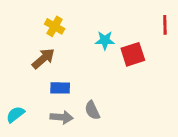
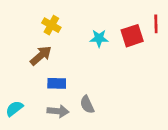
red square: (133, 54) -> (132, 36), moved

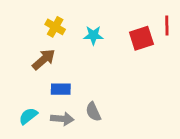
cyan star: (99, 38) -> (93, 35), moved
cyan semicircle: (14, 109) -> (28, 116), moved

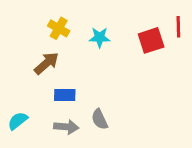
cyan semicircle: (28, 116) -> (18, 121), moved

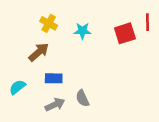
cyan semicircle: (18, 121) -> (17, 87), moved
gray arrow: (66, 127) -> (55, 105), turned -30

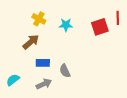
cyan semicircle: (17, 87) -> (13, 80), moved
gray semicircle: (82, 98) -> (65, 71), moved

